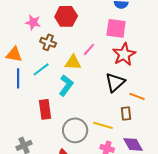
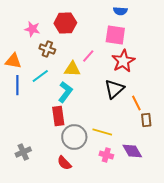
orange line: (137, 96) -> (136, 103), turned 42
red rectangle: (45, 109) -> (58, 116), moved
brown rectangle: (126, 113) -> (146, 120), moved

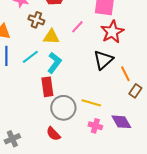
yellow triangle: (72, 69) -> (51, 37), moved
cyan line: (40, 76) -> (30, 57), moved
brown rectangle: (146, 120) -> (135, 91), turned 40
gray cross: (23, 152) -> (12, 139), moved

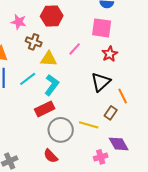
red star: (112, 32) -> (110, 54), size x0.7
red rectangle: (47, 87) -> (45, 109), turned 72
brown rectangle: (135, 91) -> (111, 113), moved
pink cross: (95, 126) -> (101, 157), moved, turned -32

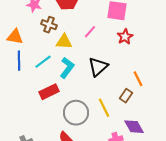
black triangle: (101, 82) -> (98, 67), moved
red rectangle: (45, 109) -> (49, 92), moved
yellow line: (89, 125) -> (104, 108), turned 48

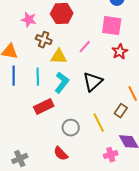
cyan line: (43, 62) -> (38, 77), turned -54
gray circle: (76, 113) -> (71, 128), size x0.7

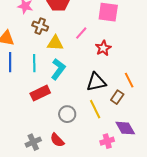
red star: (120, 52) -> (103, 48), moved
black triangle: (93, 82) -> (96, 82), moved, turned 30
gray cross: (20, 159) -> (33, 142), moved

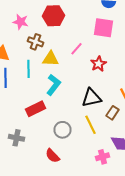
cyan line: (34, 63) -> (28, 69), moved
gray cross: (33, 142) -> (16, 138), moved, turned 35

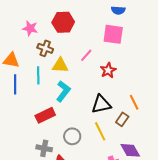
gray cross: (16, 138) -> (44, 148), moved

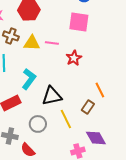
pink line: (86, 55) -> (52, 43), turned 56
yellow triangle: (60, 65) -> (32, 43), moved
black triangle: (101, 104) -> (52, 96), moved

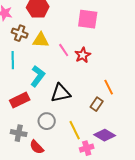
pink line: (52, 43) -> (64, 50), moved, turned 48
yellow line: (66, 119) -> (75, 130), moved
purple diamond: (96, 138) -> (105, 135), turned -30

